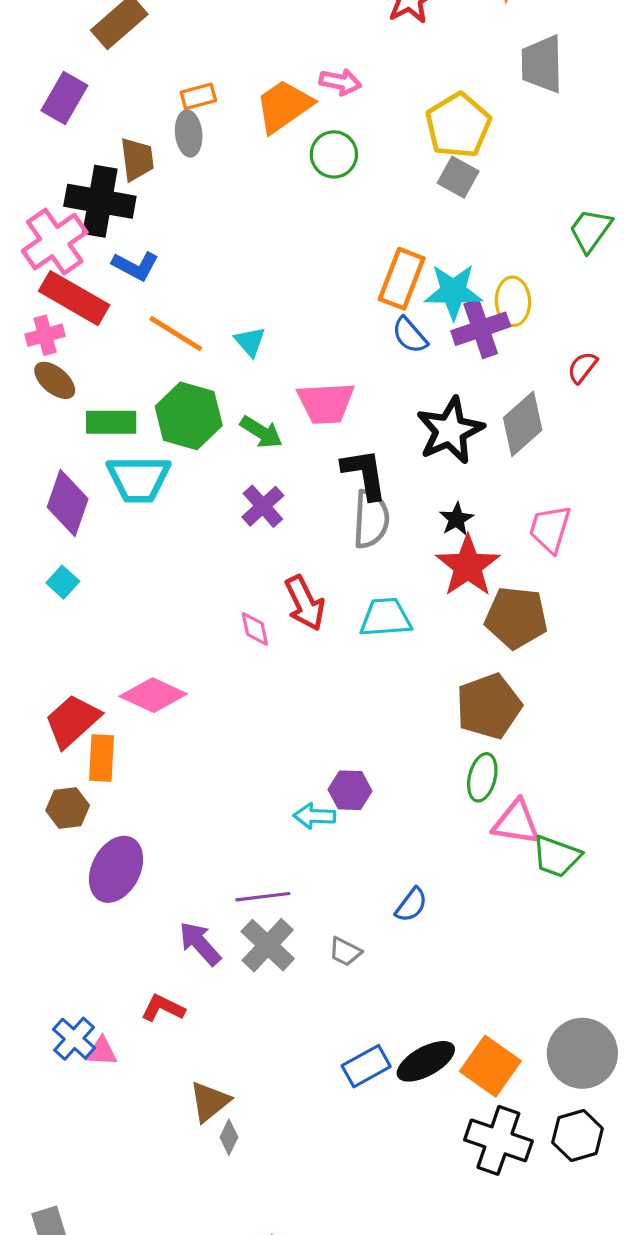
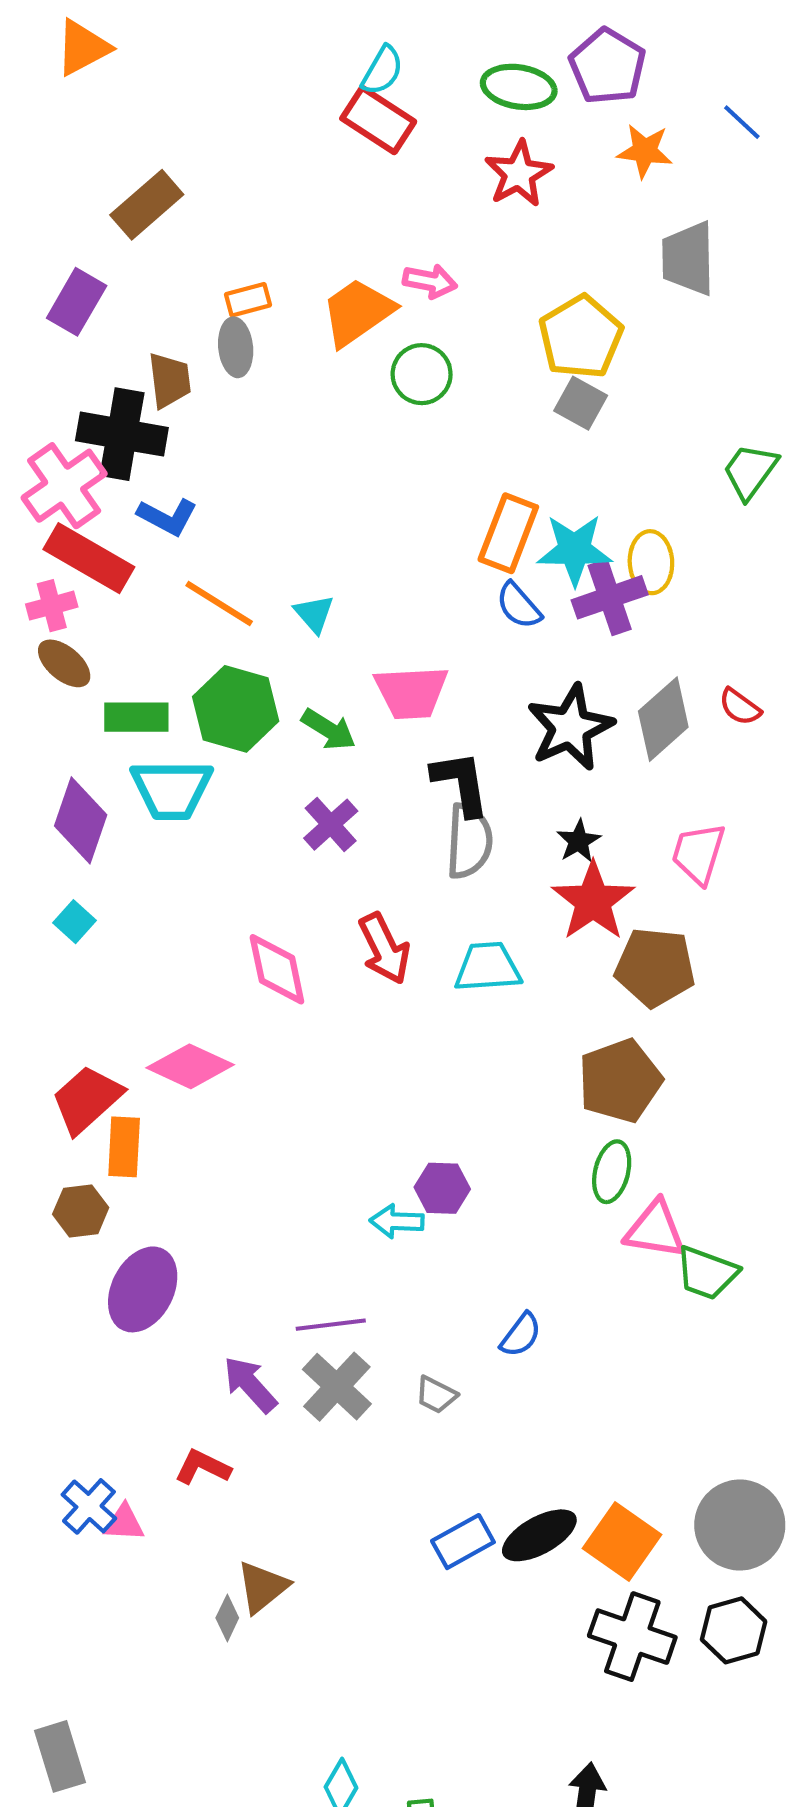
red semicircle: (582, 367) -> (740, 707), moved, turned -92
pink diamond: (255, 629) -> (277, 969), moved, size x1.6
gray diamond: (229, 1137) -> (227, 1618), moved

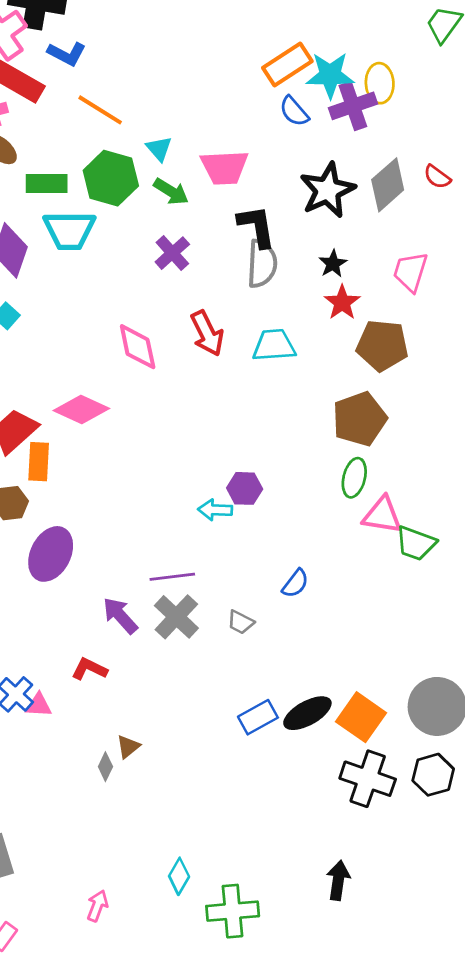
orange rectangle: (508, 533) -> (287, 64), turned 36
cyan triangle: (314, 614) -> (159, 149), moved
red star: (593, 901) -> (342, 303), size x0.7
brown triangle: (262, 1587) -> (128, 747), size x0.7

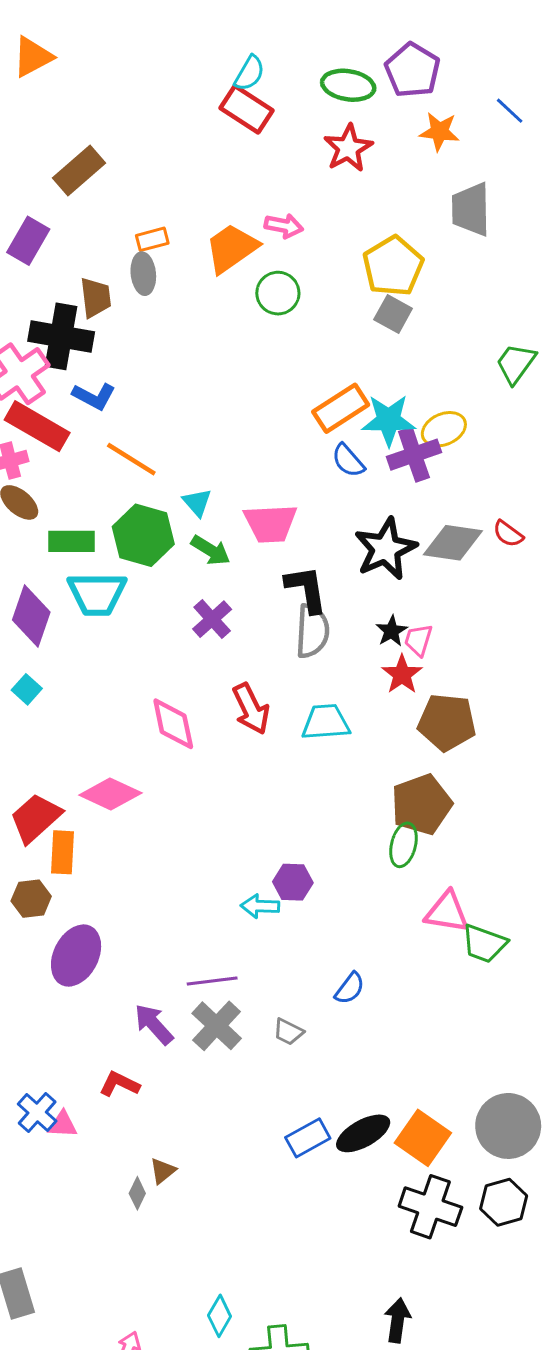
yellow ellipse: (380, 83) -> (444, 429), turned 69
gray diamond: (388, 185) -> (453, 543), turned 50
pink trapezoid: (410, 272) -> (418, 640), moved, size x0.7
green ellipse: (354, 478) -> (403, 845), moved

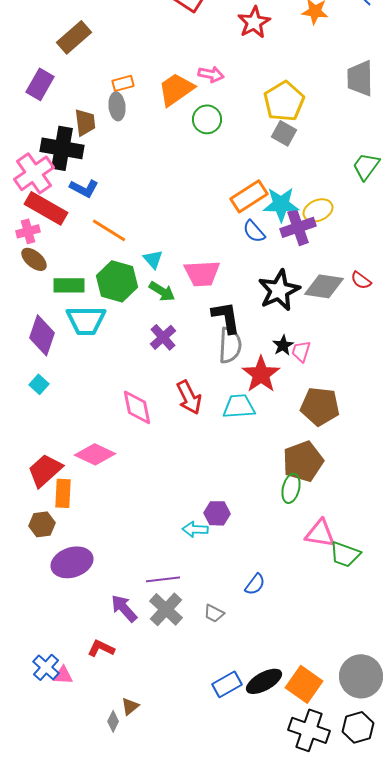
gray trapezoid: (471, 209) -> (360, 78), moved
red star: (402, 674) -> (261, 374), moved, size x1.4
purple ellipse: (76, 956) -> (72, 562), turned 45

